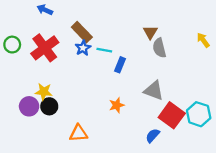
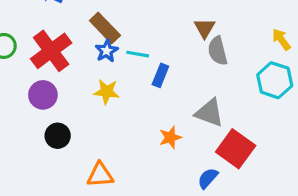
yellow star: (44, 92) -> (107, 92), moved
orange star: (117, 105) -> (170, 137), moved
purple circle: (29, 106) -> (43, 95), moved
cyan hexagon: (199, 114) -> (275, 80), moved

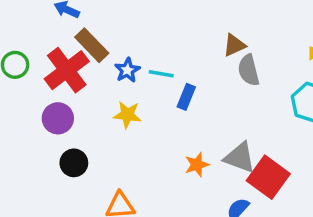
brown rectangle: (105, 28) -> (92, 45), moved
brown triangle: (205, 28) -> (234, 45), turned 35
gray triangle: (209, 113) -> (240, 158), moved

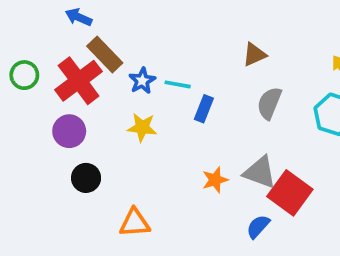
gray semicircle: (249, 70) -> (269, 103), moved, turned 36

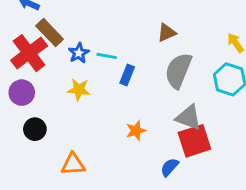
gray semicircle: (269, 103) -> (178, 71), size x1.4
gray triangle: (260, 172) -> (189, 117), moved
red square: (290, 193) -> (194, 141), turned 36

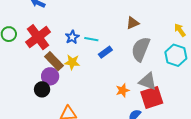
brown rectangle: (50, 33) -> (54, 61), moved
blue rectangle: (127, 75) -> (105, 52), turned 32
purple circle: (22, 93) -> (50, 76), moved
orange star: (136, 131) -> (123, 90), moved

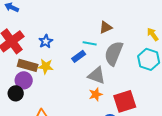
cyan line: (91, 39) -> (90, 43), moved
brown rectangle: (54, 61) -> (28, 65), turned -30
gray triangle: (148, 81) -> (97, 75), moved

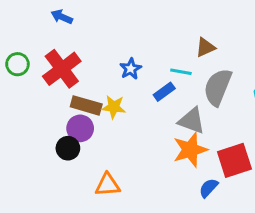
blue star: (46, 41) -> (131, 69), moved
orange star: (96, 94) -> (190, 150), size x1.6

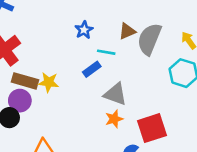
blue star: (131, 69) -> (84, 30), moved
gray semicircle: (218, 87) -> (149, 39), moved
orange star: (190, 150) -> (114, 119), size x0.6

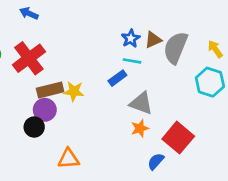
blue star: (84, 30) -> (131, 38), moved
brown rectangle: (25, 81) -> (50, 90), turned -30
red square: (152, 128) -> (178, 138), turned -32

